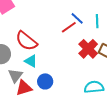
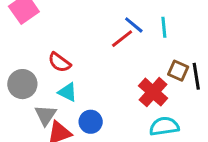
red semicircle: (26, 41) -> (59, 62), size x0.7
red cross: (88, 49) -> (153, 92), moved

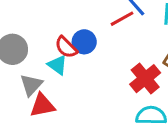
red semicircle: (59, 62) -> (66, 47), moved
blue circle: (91, 122) -> (84, 42), moved

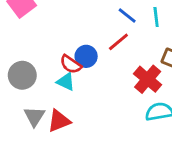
red line: (122, 19) -> (118, 42), moved
gray triangle: (31, 85) -> (34, 116), moved

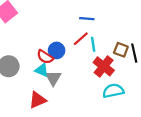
blue line: (127, 15) -> (87, 19), turned -32
cyan line: (156, 17) -> (93, 44), moved
gray triangle: (34, 116) -> (53, 78), moved

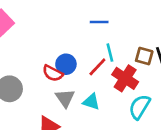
red line: (81, 39) -> (97, 67), moved
cyan triangle: (42, 70) -> (91, 102), moved
cyan semicircle: (113, 91) -> (139, 107), turned -42

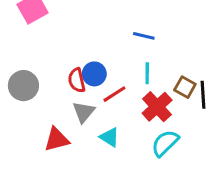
red line: (97, 67) -> (114, 94), moved
red semicircle: (53, 73) -> (77, 80), turned 36
cyan triangle: (91, 102) -> (110, 137), moved

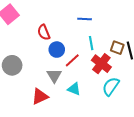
red semicircle: (77, 80) -> (44, 32), moved

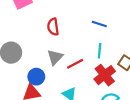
blue circle: (57, 50) -> (36, 77), moved
gray triangle: (54, 76) -> (55, 57), moved

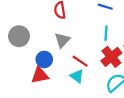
red line: (75, 64) -> (80, 61), moved, turned 63

